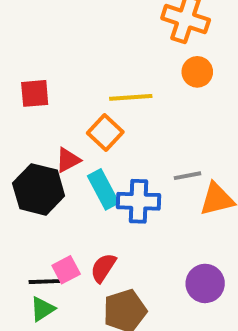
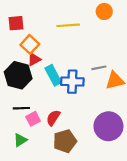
orange square: (105, 133) -> (30, 44), moved
black line: (44, 282) -> (21, 108), moved
purple circle: (205, 283) -> (108, 126), size x1.4

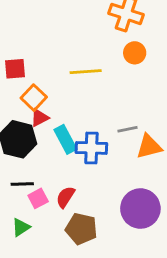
brown pentagon: (65, 141) -> (81, 229), turned 30

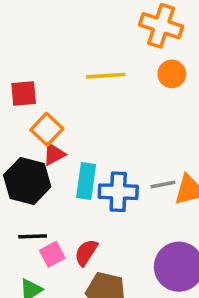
yellow line: (86, 72) -> (106, 76), moved
gray line: (127, 129) -> (163, 185), moved
cyan rectangle: (65, 139) -> (86, 181), turned 36

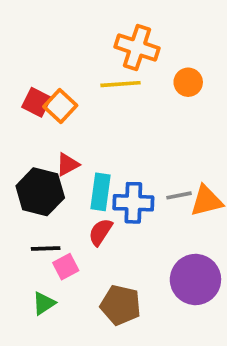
orange cross: (161, 26) -> (137, 47), moved
red square: (24, 94) -> (37, 102), turned 32
orange square: (47, 129) -> (60, 106), moved
red semicircle: (86, 252) -> (100, 232), moved

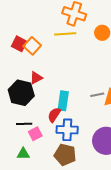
cyan rectangle: (100, 192) -> (63, 101), moved
blue cross: (133, 203) -> (67, 130), moved
green triangle: (44, 303) -> (23, 154), turned 32

